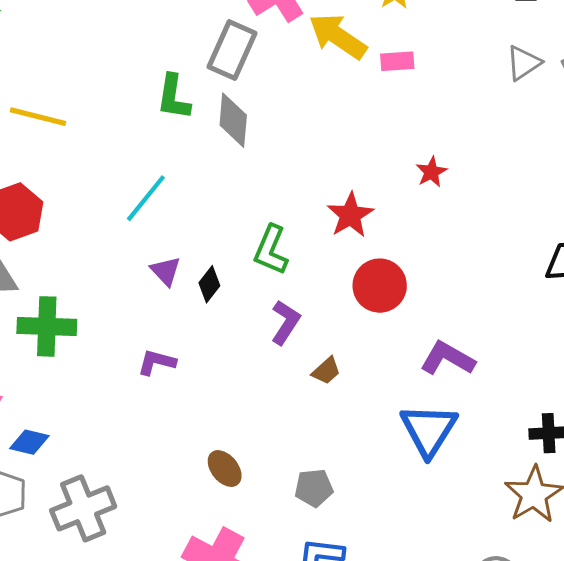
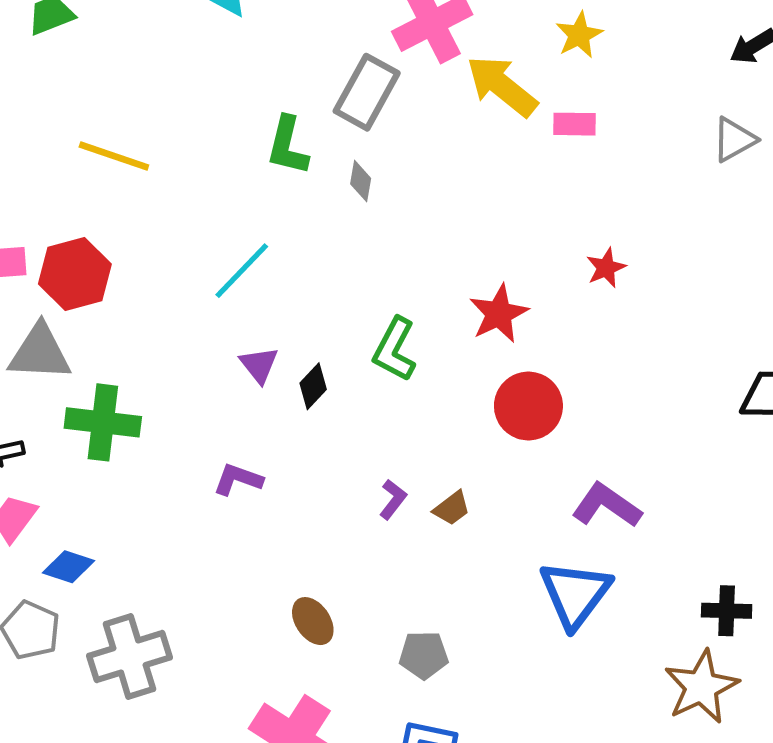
gray diamond: (233, 120) -> (361, 181), size x0.6
purple L-shape: (286, 322) -> (393, 499), moved, size x0.7

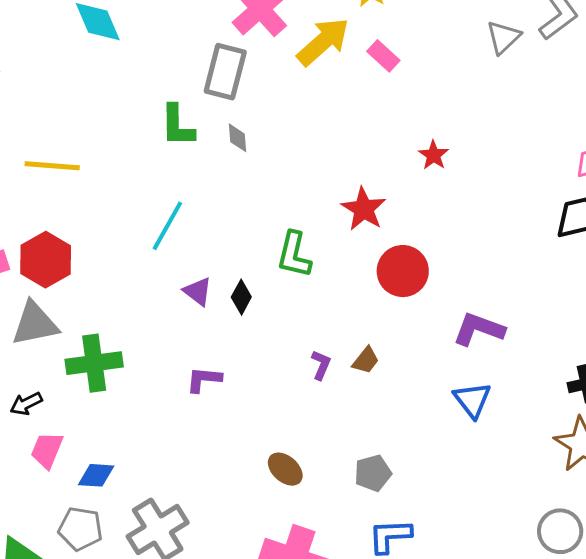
yellow arrow: (502, 86) -> (323, 42), turned 114
pink rectangle: (574, 124) -> (383, 56), turned 56
blue triangle: (575, 594) -> (472, 400), size x0.7

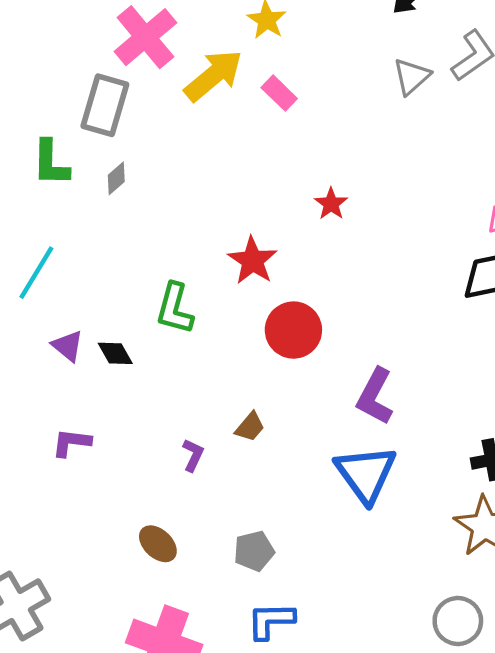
gray diamond: (238, 138) -> (116, 178), turned 52
black diamond: (241, 297) -> (115, 353), turned -60
purple L-shape: (479, 329) -> (375, 396), turned -84
purple L-shape: (321, 365) -> (193, 455), moved
blue triangle: (472, 400) -> (366, 474), size x1.5

